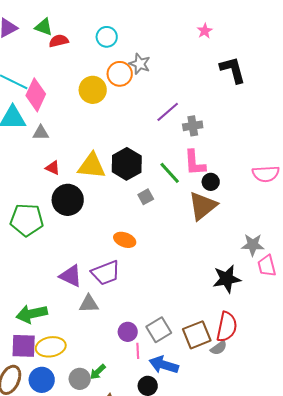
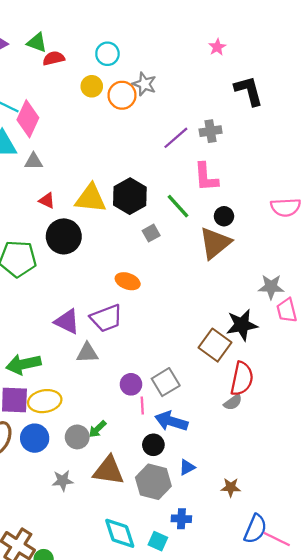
yellow circle: (93, 90) -> (92, 86), moved, size x0.7
gray cross: (193, 126) -> (211, 131), moved
pink L-shape: (195, 163) -> (206, 177), moved
brown square: (197, 335) -> (215, 345), moved, turned -32

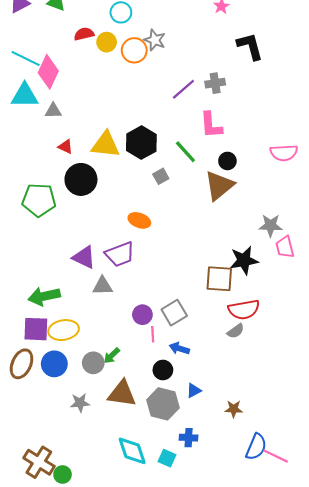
red semicircle: (54, 58) -> (84, 34), moved
brown square: (215, 345) -> (219, 279), turned -32
red semicircle: (242, 379) -> (244, 310), turned 68
blue arrow: (171, 421) -> (179, 348), size x0.7

